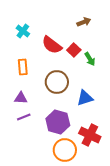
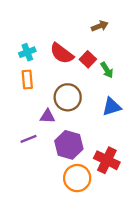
cyan cross: (23, 31) -> (27, 52), moved, turned 32
purple triangle: (21, 98) -> (47, 116), moved
blue triangle: (85, 98) -> (112, 107), moved

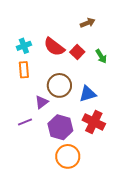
green arrow: (107, 70) -> (101, 56), moved
blue triangle: (112, 107) -> (88, 94), moved
purple triangle: (47, 116) -> (42, 102), turned -40
red cross: (107, 160) -> (94, 122), moved

